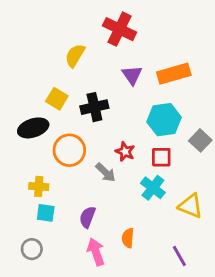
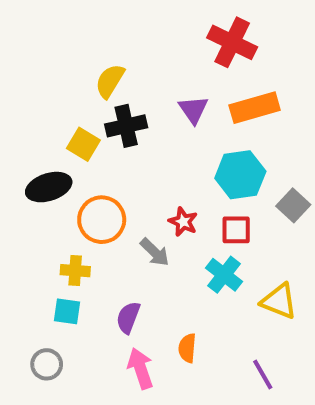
red cross: (119, 29) -> (232, 42), moved
black cross: (94, 107) -> (126, 126), moved
yellow cross: (39, 186) -> (75, 271), moved

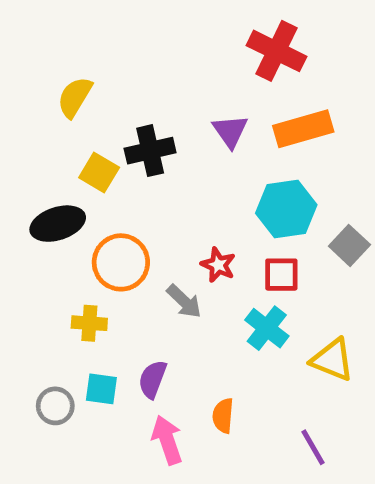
yellow semicircle: (110, 81) -> (75, 97), moved
cyan square: (67, 311) -> (101, 389), moved
gray circle: (47, 364) -> (55, 406), moved

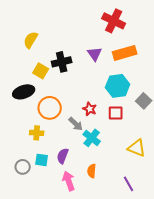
cyan cross: (267, 328) -> (92, 138), moved

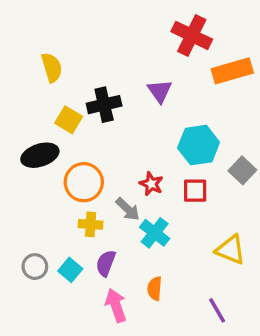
yellow semicircle: (31, 40) -> (52, 67), turned 132
orange rectangle: (125, 53) -> (232, 71), moved
yellow cross: (37, 133) -> (91, 224), moved
cyan square: (42, 160) -> (70, 270), turned 32
gray circle: (23, 167) -> (35, 267), moved

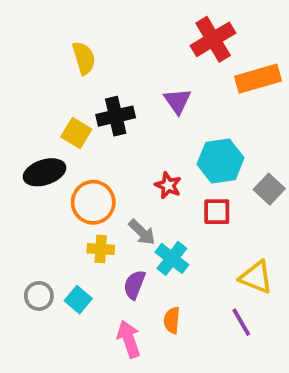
red cross: (192, 35) -> (213, 39), turned 33
yellow semicircle: (52, 67) -> (84, 58), moved
red star: (151, 184) -> (168, 185), moved
purple semicircle: (106, 263) -> (134, 285), moved
purple line: (217, 310) -> (241, 322), moved

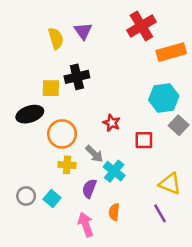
purple triangle: (177, 101) -> (83, 31), moved
yellow square: (76, 133) -> (51, 88), turned -30
cyan hexagon: (221, 161) -> (164, 98), moved

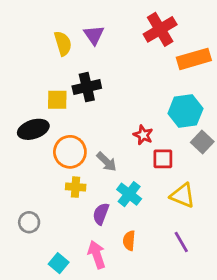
red star: (112, 123) -> (143, 135), moved
gray arrow: (94, 154) -> (107, 162), moved
yellow triangle: (170, 184) -> (183, 195), moved
cyan square: (52, 198) -> (59, 263), moved

